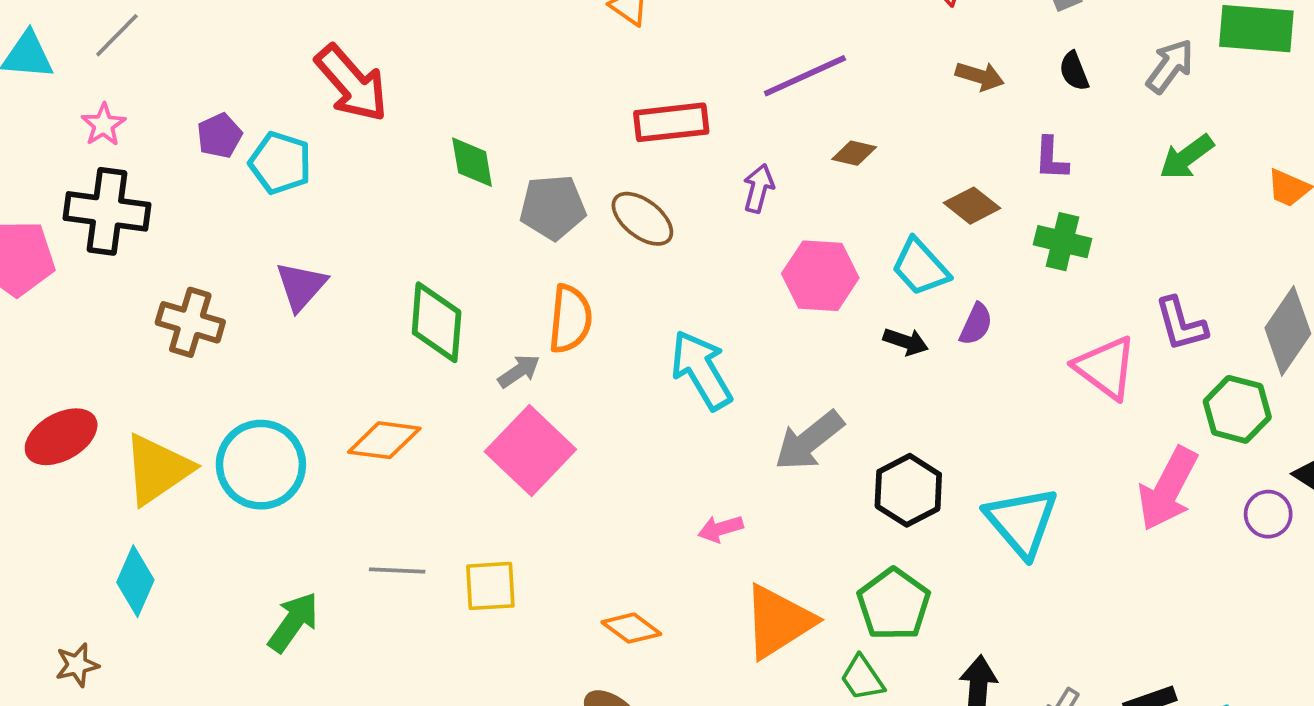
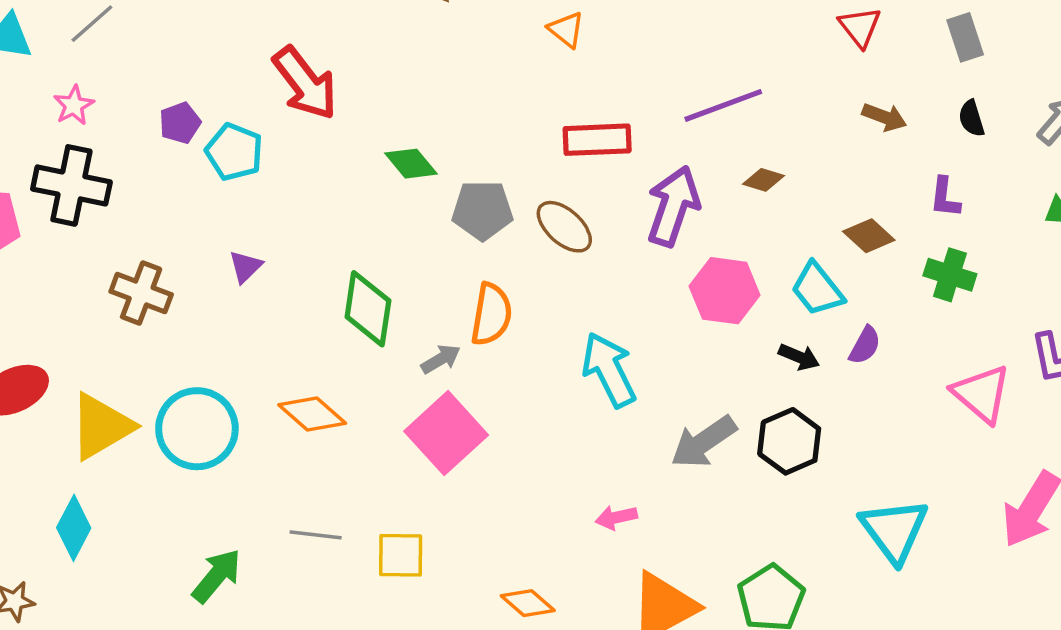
green diamond: (472, 162) -> (411, 164), turned -34
purple arrow: (758, 188) -> (673, 206), size x1.8
purple triangle: (301, 286) -> (245, 267), size x0.7
orange diamond: (384, 440) -> (312, 414), turned 30
black hexagon: (908, 490) -> (789, 441), moved

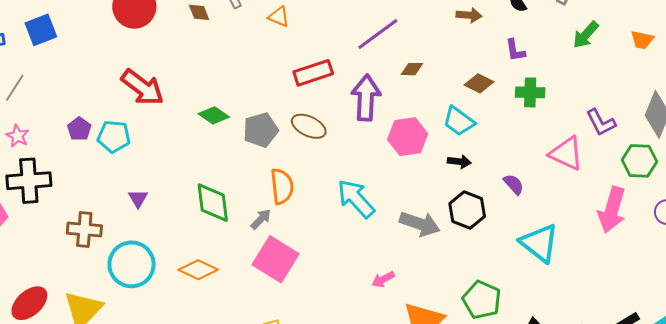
purple semicircle: (865, 345) -> (514, 184), moved, turned -55
cyan circle: (197, 429) -> (132, 264), moved
gray arrow: (704, 442) -> (420, 224), turned -111

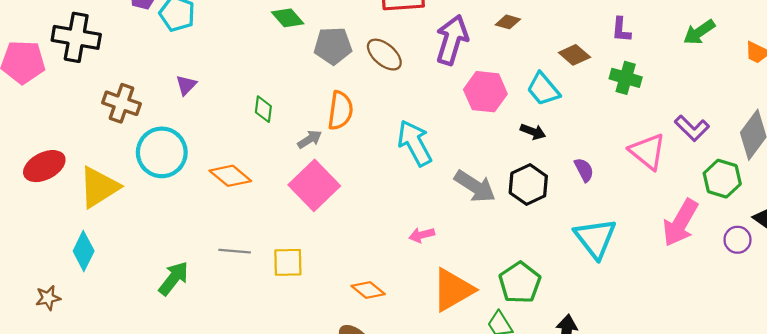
purple L-shape: (601, 123) -> (692, 128), turned -32
green diamond: (213, 203) -> (263, 109), size x0.6

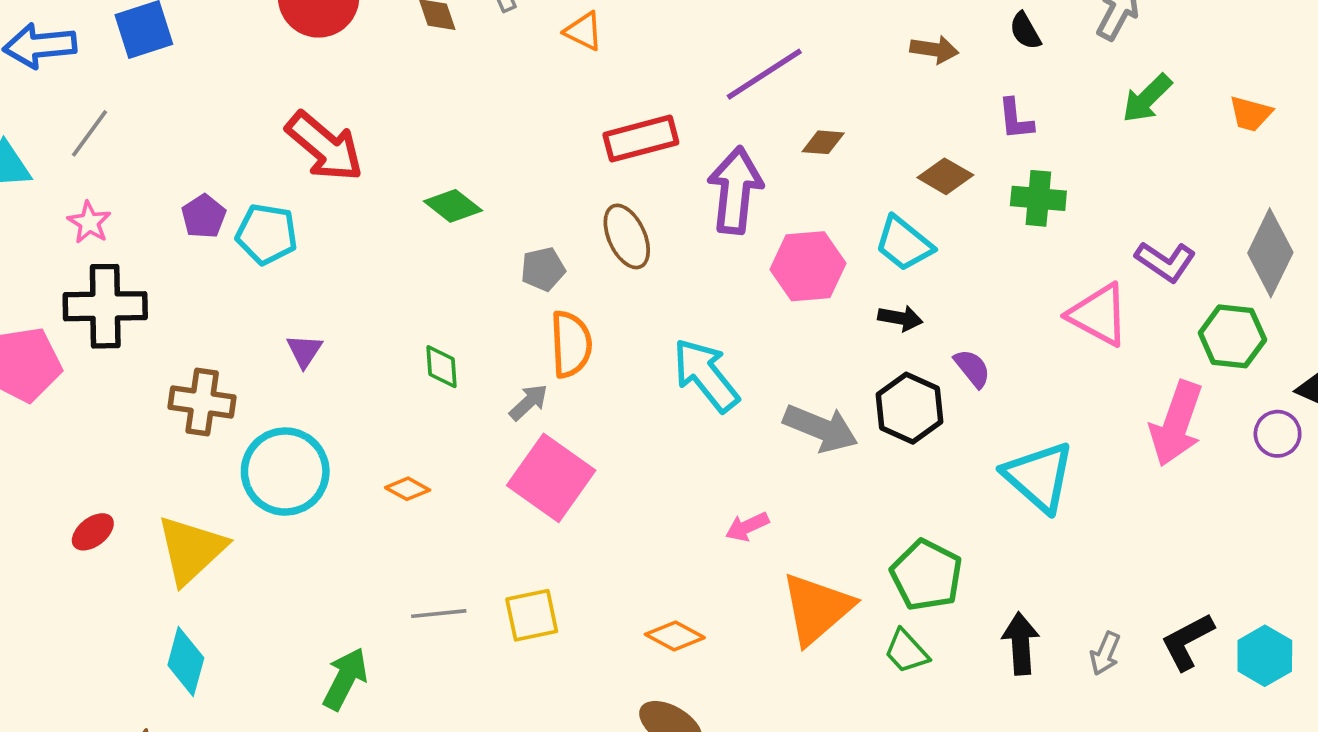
gray pentagon: (333, 46) -> (543, 269), moved, size x0.7
brown ellipse: (384, 55) -> (627, 236), turned 36
red ellipse: (44, 166) -> (93, 532), size x0.6
purple semicircle: (584, 170) -> (972, 368), moved
orange diamond: (230, 176) -> (408, 489), size x0.6

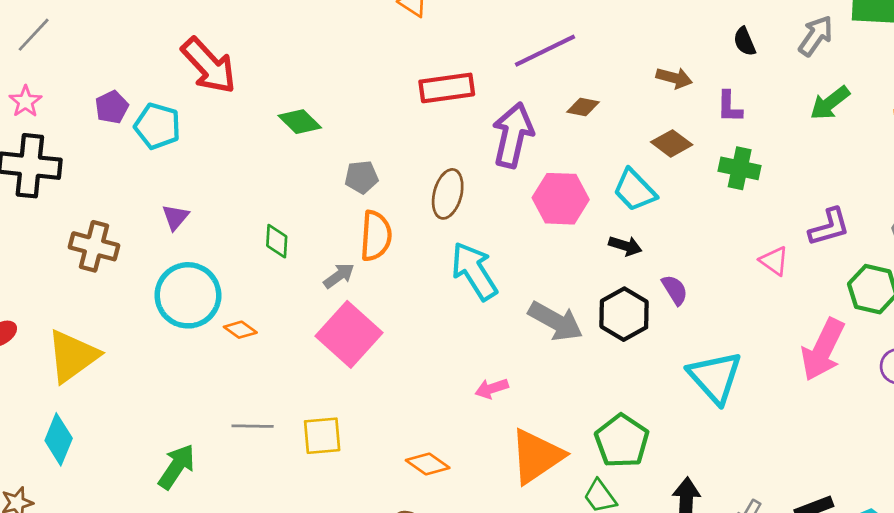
brown arrow: (934, 49) -> (674, 78), moved
brown ellipse: (627, 236) -> (448, 194), moved, turned 33
purple L-shape: (1165, 262) -> (829, 227), turned -57
pink triangle: (1098, 315) -> (774, 261), size x0.6
cyan circle: (285, 472) -> (188, 295), moved

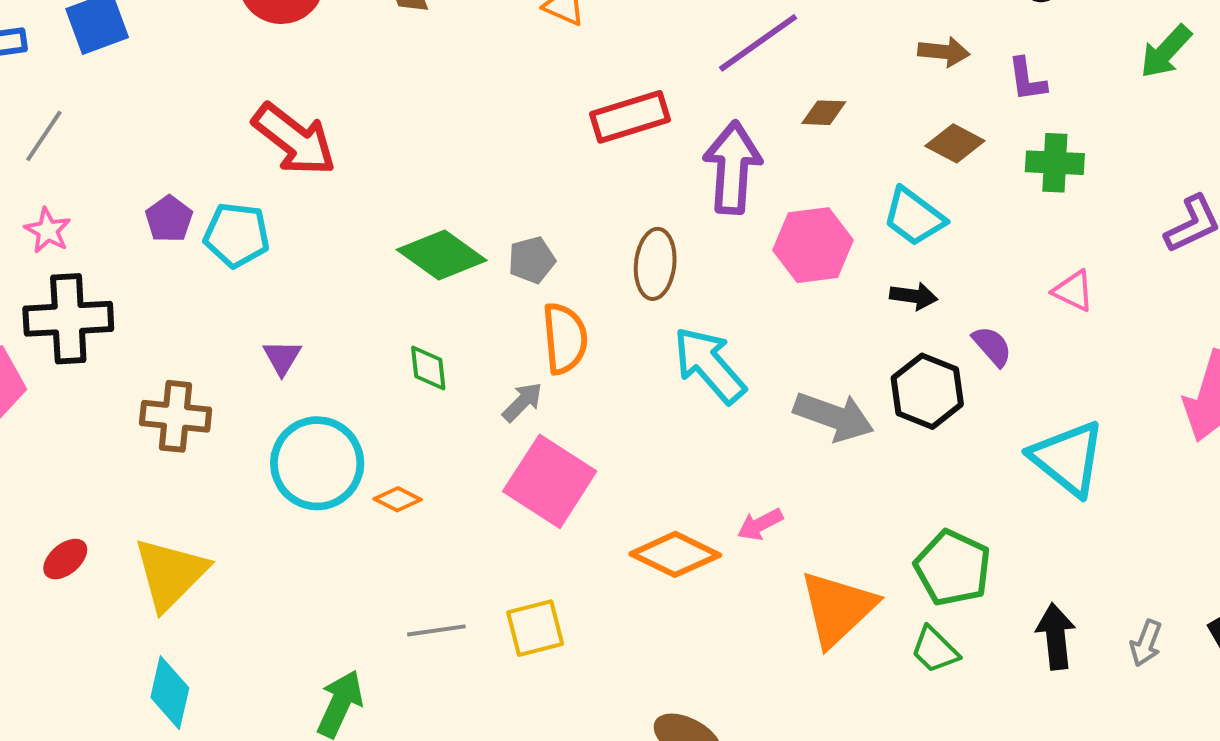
green diamond: (300, 122) -> (442, 255), moved, size x1.4
pink triangle: (774, 261) -> (1073, 291), moved
orange diamond: (428, 464) -> (675, 554), moved, size x1.4

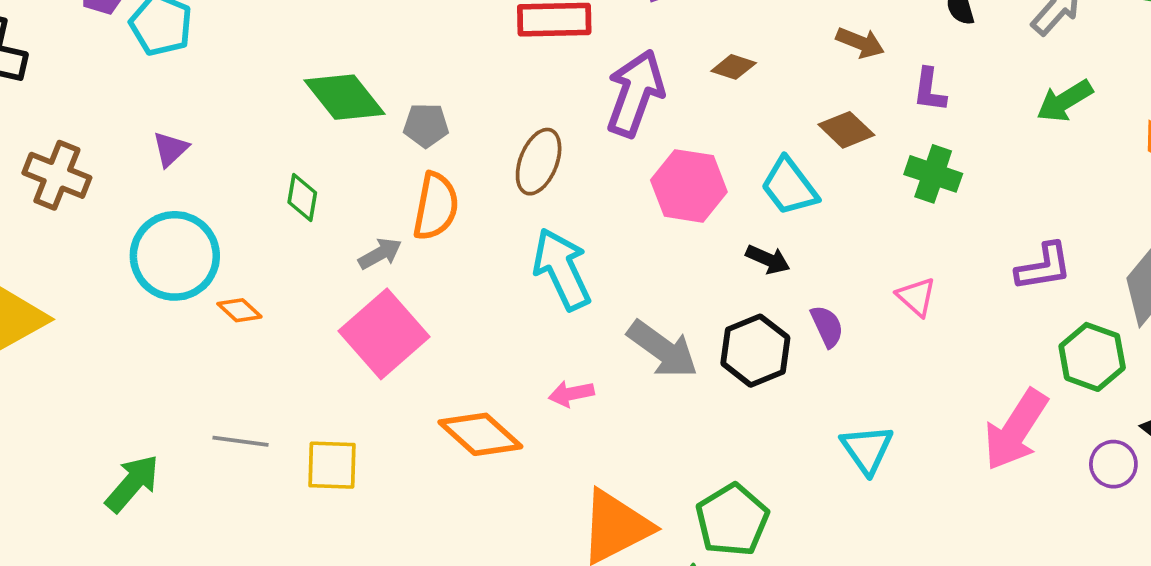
cyan triangle: (1068, 458) -> (867, 449), size x0.7
pink arrow: (760, 524) -> (571, 394), moved

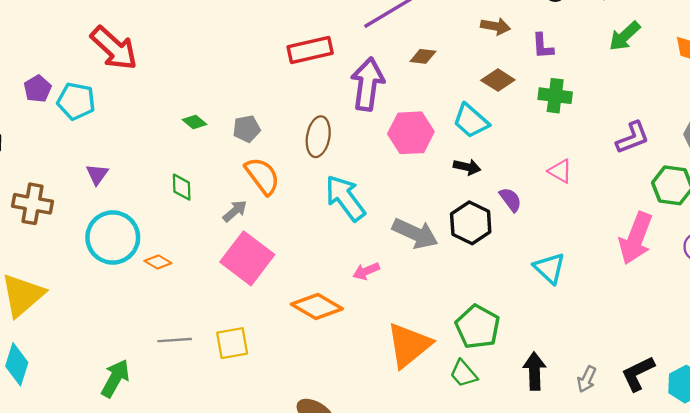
green diamond: (344, 97) -> (195, 122), size x0.5
orange semicircle: (436, 206) -> (262, 176), turned -36

